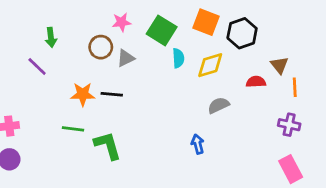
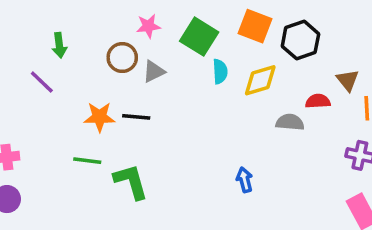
gray semicircle: (218, 105) -> (290, 122), moved, turned 30

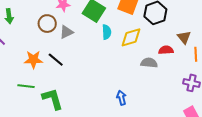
black line: (136, 117) -> (56, 60), turned 35

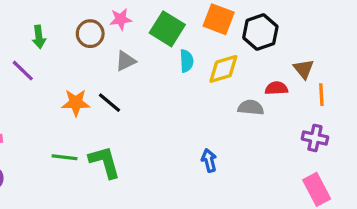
brown circle: (47, 24) -> (90, 34), moved
green line: (26, 86) -> (64, 157), moved

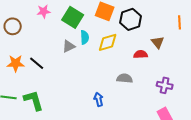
brown circle: (90, 34) -> (13, 26), moved
gray triangle: (126, 61) -> (69, 46), moved
orange line: (321, 95) -> (180, 22), moved
gray semicircle: (251, 107) -> (125, 78), moved

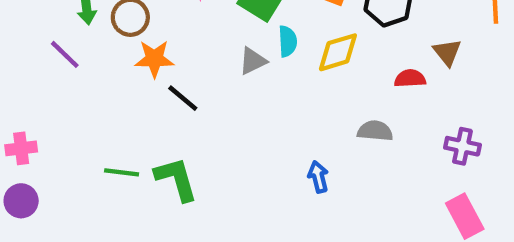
orange star: (16, 63) -> (154, 59), moved

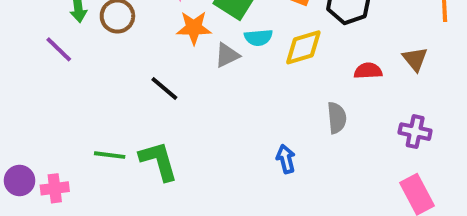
cyan semicircle: (288, 41) -> (258, 38), turned 88
brown triangle: (447, 52) -> (415, 59), moved
orange star: (154, 59) -> (194, 28), moved
gray semicircle: (375, 131) -> (337, 118), turned 80
pink cross: (21, 148) -> (55, 188), moved

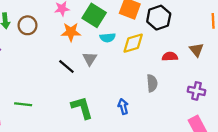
gray triangle: (227, 55) -> (90, 59), moved, turned -32
black line: (164, 88) -> (66, 66), moved
green L-shape: (159, 161) -> (82, 108), moved

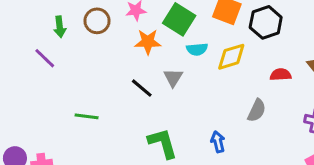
brown circle: (28, 25) -> (97, 21), moved
gray semicircle: (152, 83) -> (257, 110), turned 30
green line: (23, 104) -> (87, 116), moved

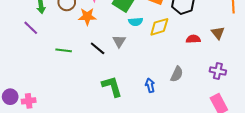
orange star: (148, 42) -> (87, 16), moved
gray semicircle: (257, 110) -> (177, 74), moved
green line: (87, 116) -> (64, 50), moved

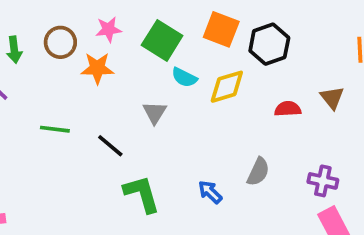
cyan semicircle: (136, 22) -> (184, 77), turned 32
black line: (98, 48) -> (110, 146), moved
purple cross: (218, 71) -> (323, 181), moved
blue arrow: (150, 85) -> (210, 192), turned -32

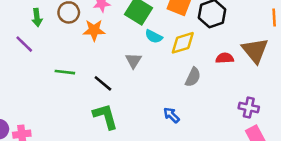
brown triangle: (332, 98) -> (255, 50), size x1.6
gray semicircle: (258, 172) -> (193, 77), moved
green L-shape: (142, 194) -> (105, 116), moved

